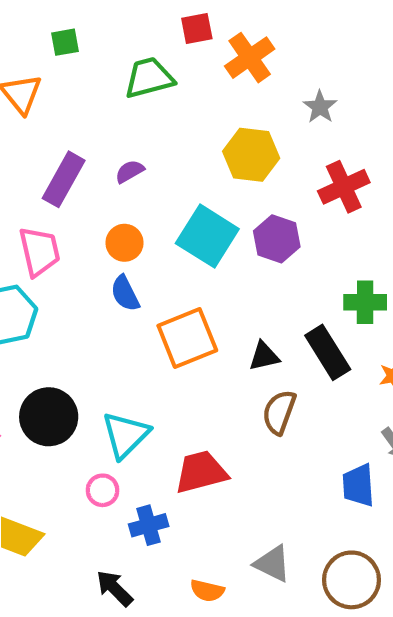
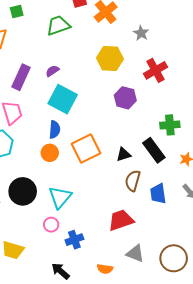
cyan square: (207, 236) -> (63, 99), moved
orange circle: (124, 243) -> (50, 153), moved
blue semicircle: (125, 293) -> (55, 130), turned -144
red trapezoid: (201, 472) -> (121, 220), moved
blue trapezoid: (358, 485) -> (158, 194), moved

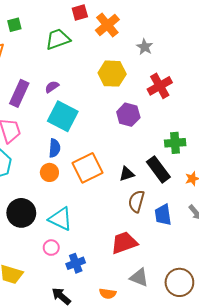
cyan triangle: (60, 197) -> (60, 219), turned -45

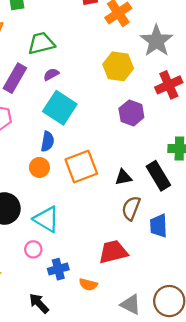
green trapezoid: (58, 39) -> (41, 43), moved
gray star: (145, 47) -> (156, 41), size x1.8
gray triangle: (139, 277) -> (131, 305), moved
orange semicircle: (108, 294) -> (88, 285), moved

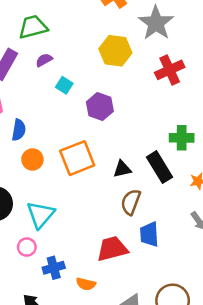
cyan square: (60, 108) -> (64, 85), moved, size x0.5
purple hexagon: (131, 113) -> (100, 107), moved
blue semicircle: (48, 141) -> (19, 130), moved
cyan triangle: (46, 219) -> (41, 215), turned 40
blue trapezoid: (159, 226) -> (149, 234), moved

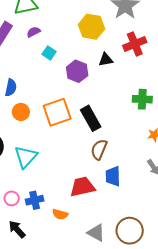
black rectangle: (160, 167) -> (91, 118), moved
black triangle: (122, 169) -> (106, 60), moved
pink circle: (27, 247) -> (12, 198), moved

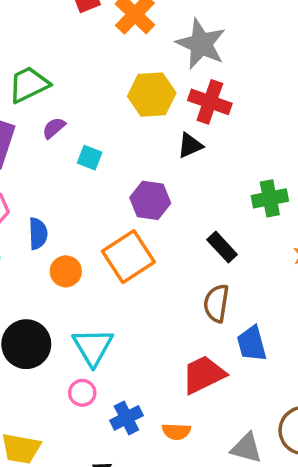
red cross: (135, 44) -> (210, 102), moved, turned -35
purple hexagon: (77, 71) -> (150, 200), moved
black rectangle: (91, 118) -> (222, 247), moved, size x0.7
pink circle: (12, 198) -> (82, 393), moved

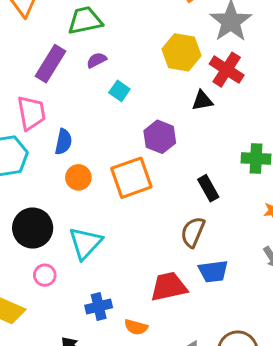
blue trapezoid: (252, 344) -> (213, 271), turned -96
pink circle: (82, 393) -> (45, 275), moved

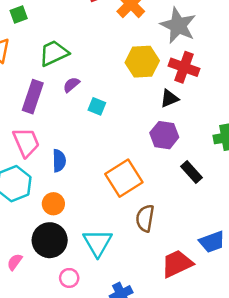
purple hexagon: (160, 137) -> (164, 135), moved
orange circle: (78, 177) -> (53, 204), moved
brown semicircle: (193, 232) -> (145, 218), moved

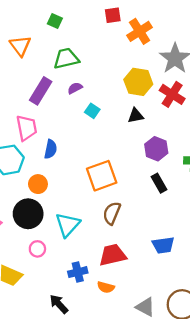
green square: (19, 14) -> (55, 21), moved, turned 32
black triangle: (169, 98) -> (136, 116), moved
purple hexagon: (164, 135) -> (156, 149), moved
red trapezoid: (177, 264) -> (113, 255), moved

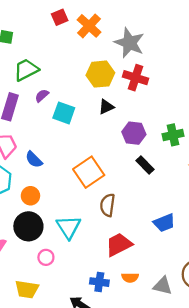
cyan square: (92, 111) -> (64, 113), size x1.5
blue semicircle: (51, 149) -> (34, 160), turned 138
blue cross: (78, 272) -> (99, 282), moved, turned 36
orange semicircle: (106, 287) -> (130, 278), moved

